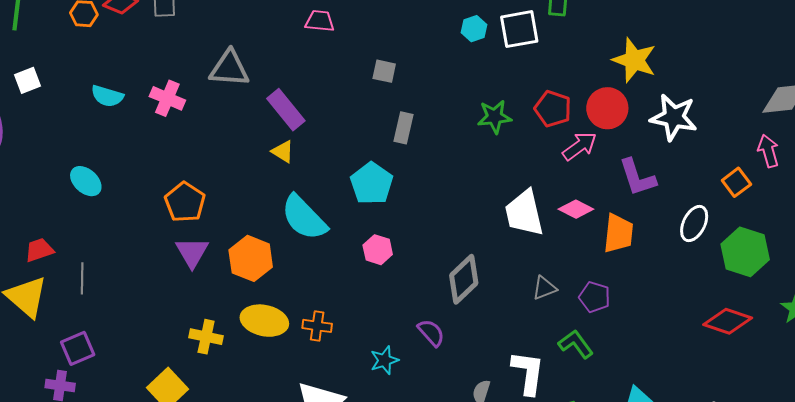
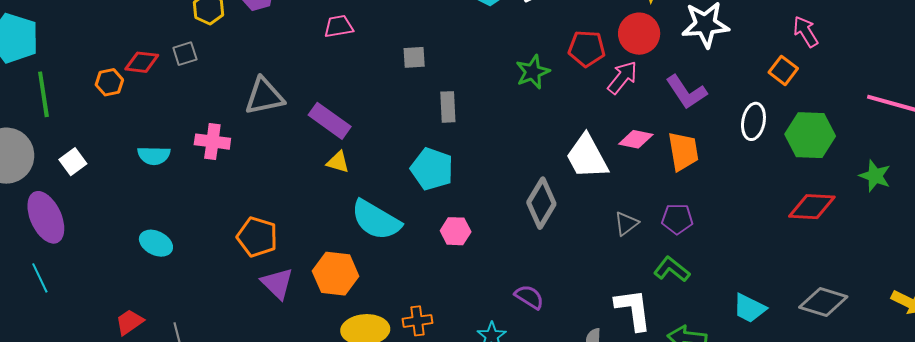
gray diamond: (464, 279) -> (541, 203), moved

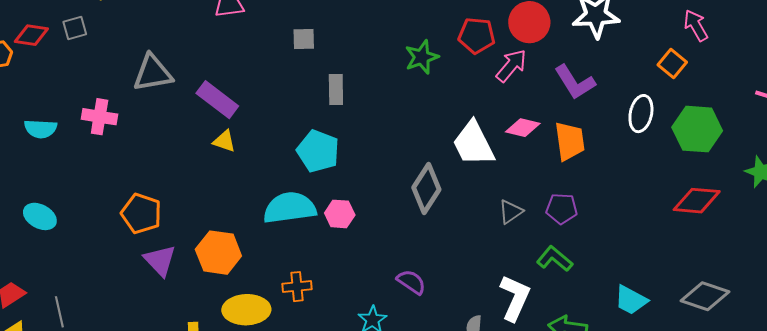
cyan semicircle: (376, 220) -> (290, 208), moved, turned 140
white L-shape: (633, 310) -> (515, 298), turned 30
orange cross: (418, 321) -> (297, 287), moved

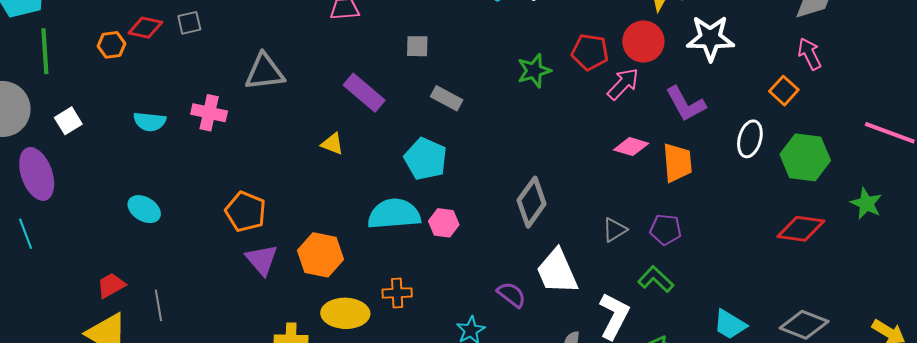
gray rectangle: (336, 90) -> (447, 98), turned -64
purple rectangle: (217, 100) -> (364, 93), moved
white trapezoid: (473, 144) -> (557, 272), moved

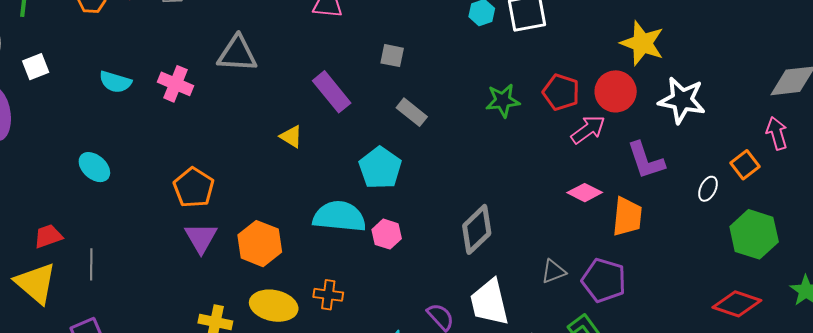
white ellipse: (750, 139) -> (708, 189), moved, size x0.7
purple pentagon: (666, 229) -> (604, 280), size x1.4

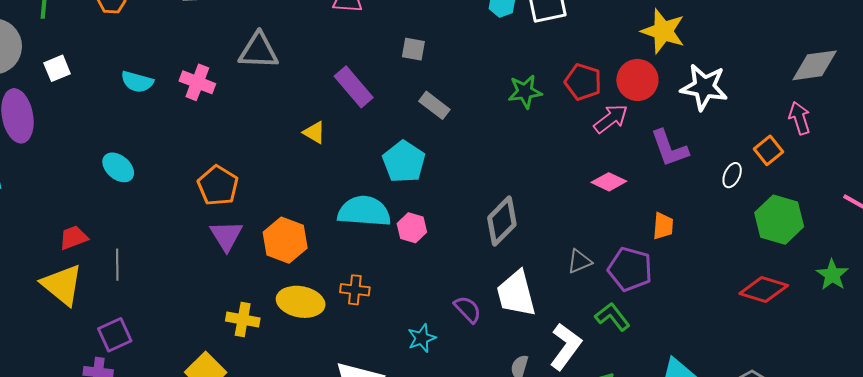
orange trapezoid: (627, 217) -> (663, 226), moved, size x0.7

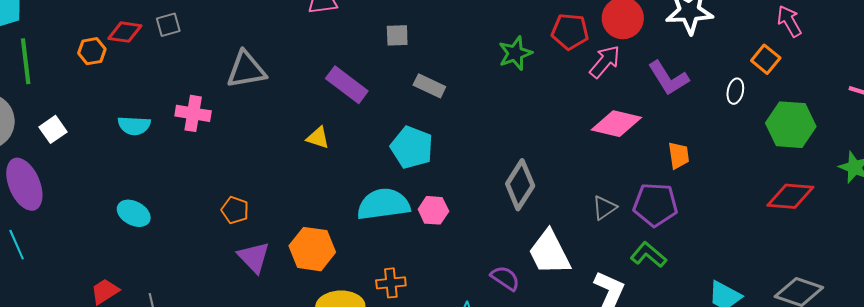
pink diamond: (609, 182) -> (616, 124), size x1.4
orange pentagon: (218, 186) -> (235, 210), size x0.7

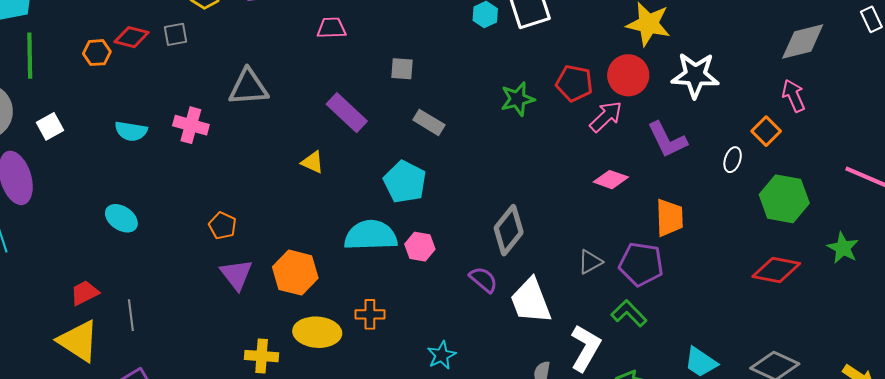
pink diamond: (616, 124) -> (611, 180), size x0.7
orange trapezoid: (679, 155) -> (669, 218), size x1.4
purple semicircle: (505, 278) -> (483, 280), moved

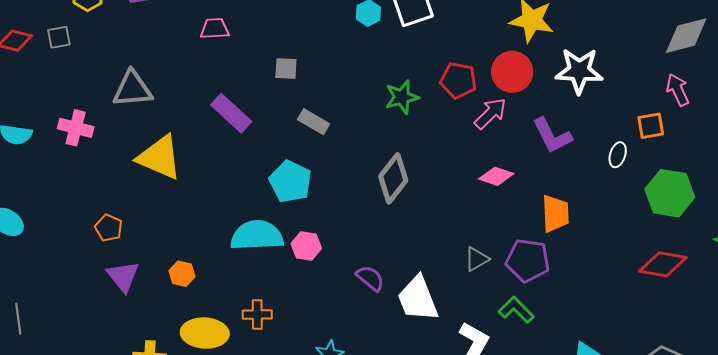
orange square: (766, 131) -> (651, 126), turned 36
yellow triangle: (313, 162) -> (160, 157), moved, size x2.0
gray diamond: (509, 230) -> (393, 178), moved
orange hexagon: (295, 273) -> (182, 274), size x0.6

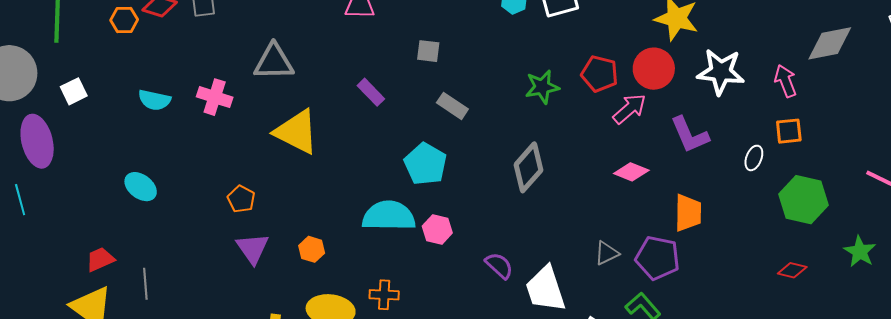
pink arrow: (678, 90) -> (785, 81), moved
purple rectangle: (231, 113) -> (371, 92), size x0.7
red diamond: (663, 264) -> (792, 270), size x0.6

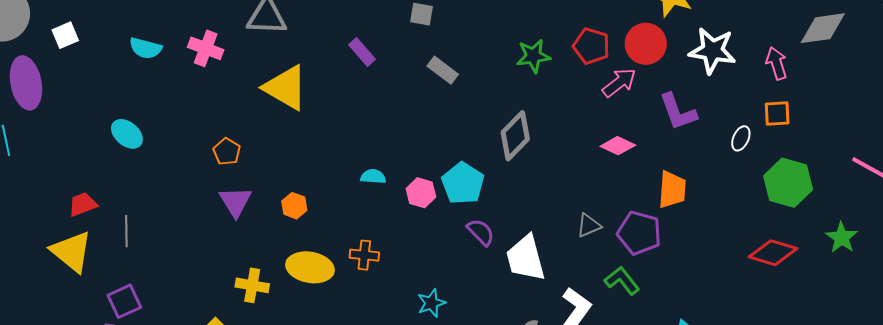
cyan pentagon: (425, 164) -> (463, 183), moved
cyan semicircle: (389, 216) -> (373, 177), size x0.5
red diamond: (792, 270) -> (773, 253), size x1.6

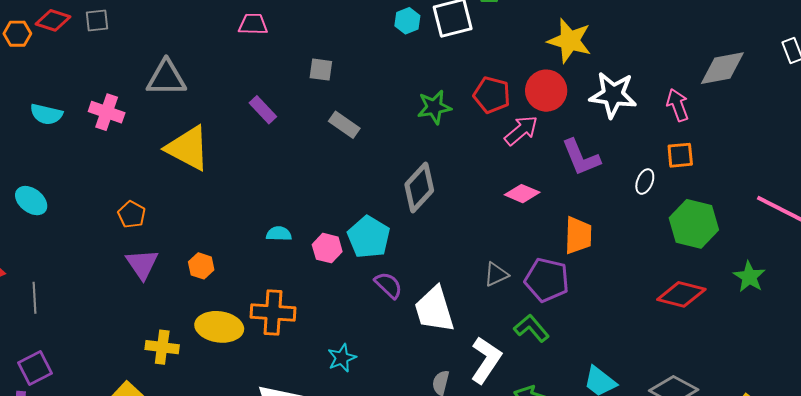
orange cross: (364, 255) -> (273, 312), size x1.5

